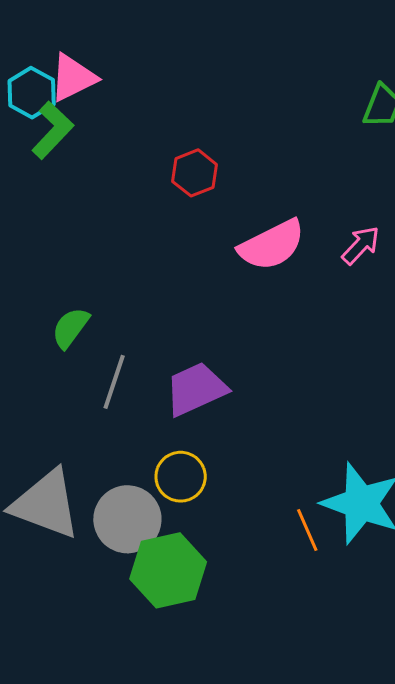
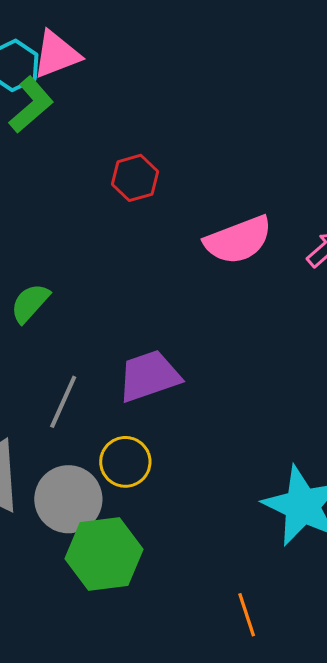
red hexagon: (195, 173) -> (135, 178), moved
gray line: (114, 382) -> (63, 402), moved
orange line: (307, 530) -> (247, 615), moved

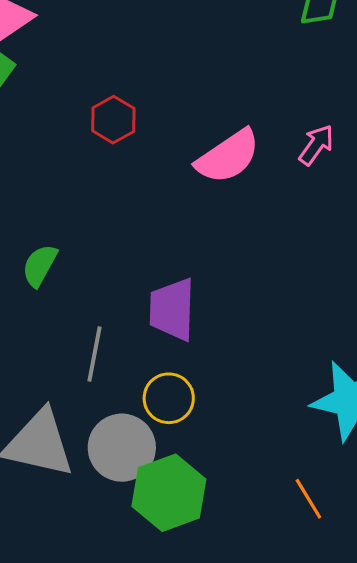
purple trapezoid: (149, 376) -> (172, 309), turned -56
orange line: (247, 615) -> (308, 499), moved

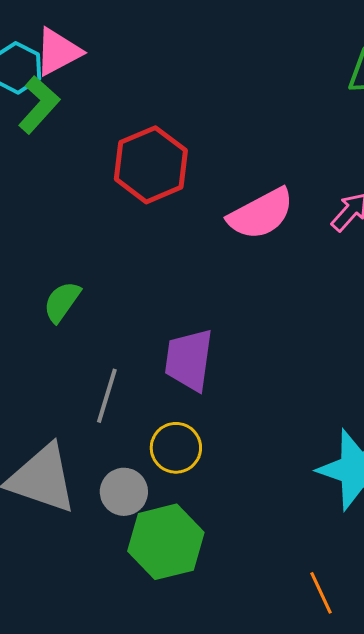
red hexagon: (113, 120) -> (151, 165), size x1.6
gray circle: (122, 448) -> (124, 492), size x0.7
orange line: (308, 499) -> (321, 593), moved

